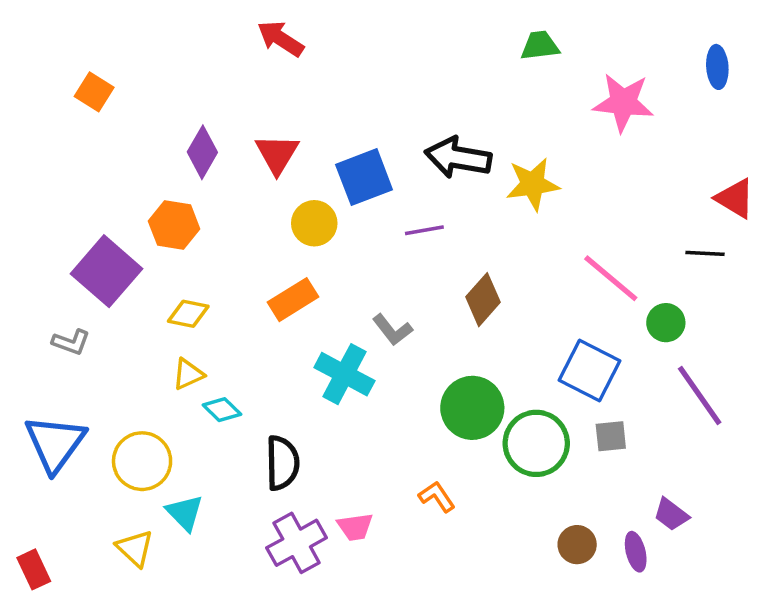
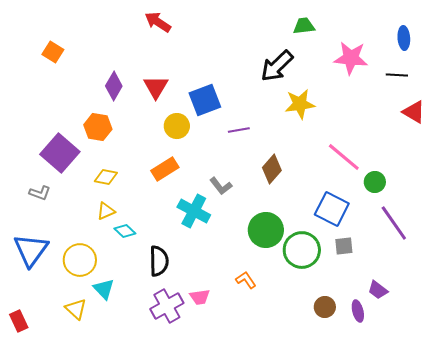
black arrow: (458, 158) -> (277, 66), moved, turned -54
black line: (705, 253) -> (397, 75), moved

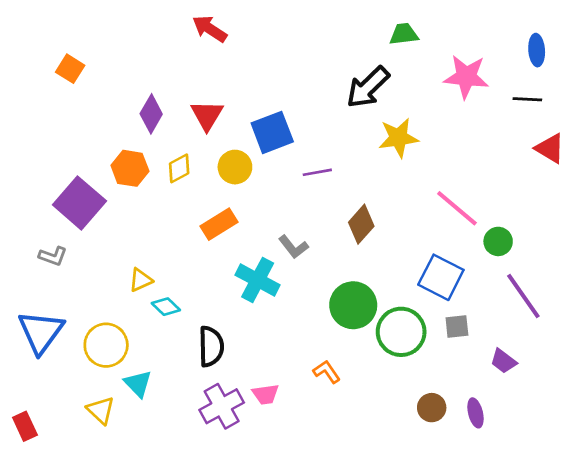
yellow diamond: (106, 177) -> (179, 168), moved, turned -40
purple trapezoid: (378, 290) -> (503, 361), moved

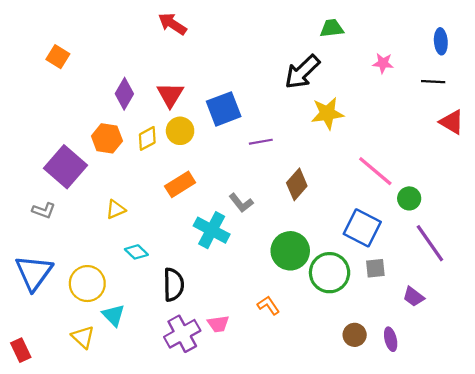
pink star: (466, 77) -> (383, 63), size x0.6
yellow circle: (235, 167) -> (180, 131), moved
yellow triangle: (141, 280) -> (116, 209), moved

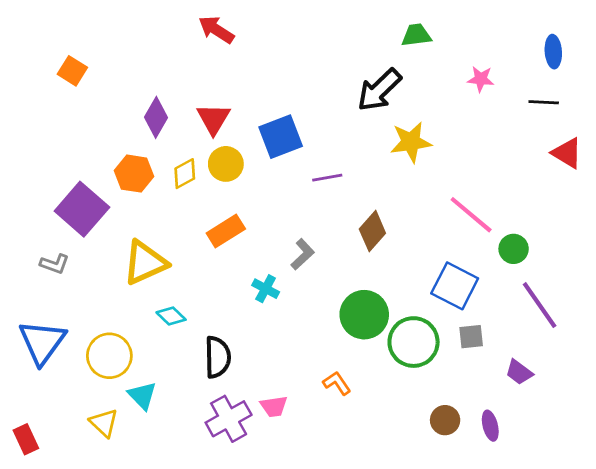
gray L-shape: (241, 203) -> (303, 254), turned -95
yellow triangle: (116, 209) -> (145, 263), size x1.8
cyan cross: (212, 230) -> (266, 289), size x0.6

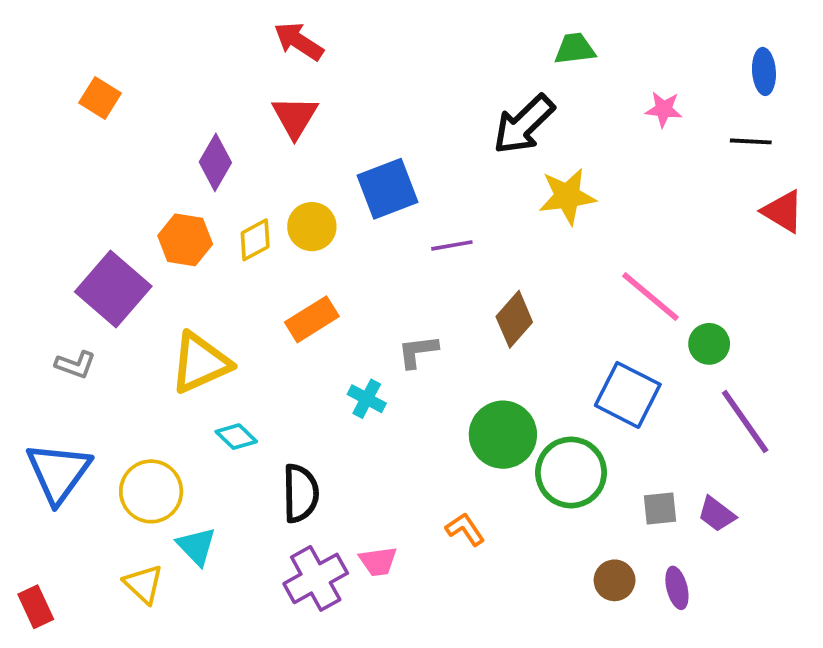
red triangle: (214, 119) -> (295, 117), moved
gray L-shape: (303, 254) -> (418, 351), turned -144
gray square: (471, 337) -> (660, 508), moved

